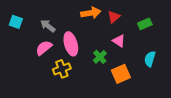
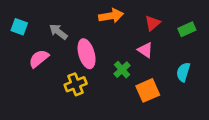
red triangle: (114, 17) -> (153, 23), moved
green rectangle: (145, 24) -> (187, 29), moved
pink semicircle: (44, 48) -> (39, 59), moved

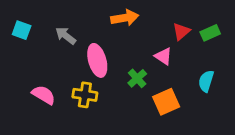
red triangle: (153, 23) -> (181, 32), moved
pink semicircle: (39, 59) -> (44, 95), moved, turned 70
yellow cross: (76, 84) -> (85, 95), turned 30

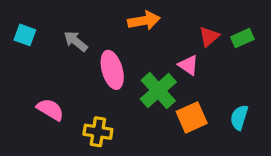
green cross: (137, 78) -> (158, 90), size x1.6
cyan semicircle: (206, 81) -> (239, 117), moved
yellow cross: (85, 95) -> (98, 132), moved

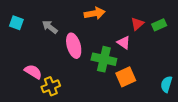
green cross: (158, 90) -> (104, 59), turned -35
cyan semicircle: (239, 117) -> (166, 84), moved
yellow cross: (98, 132) -> (51, 86), moved, turned -30

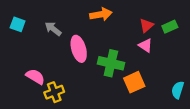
pink triangle: (124, 43) -> (145, 45), moved

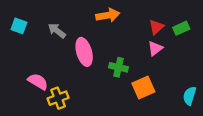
pink triangle: (145, 45) -> (155, 48), turned 48
green cross: (111, 63) -> (118, 67), size x0.7

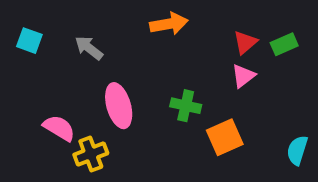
pink ellipse: (84, 52) -> (119, 106), moved

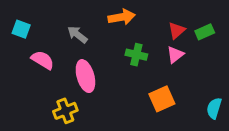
gray arrow: (89, 48) -> (77, 35), moved
green cross: (186, 106) -> (136, 55), moved
pink semicircle: (59, 128) -> (43, 60), moved

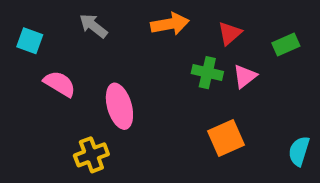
red triangle: (177, 31) -> (230, 33), moved
gray arrow: (77, 35) -> (93, 26), moved
green cross: (136, 55) -> (207, 73), moved

